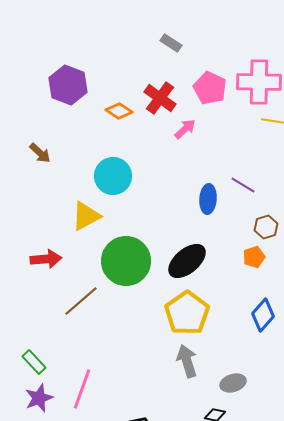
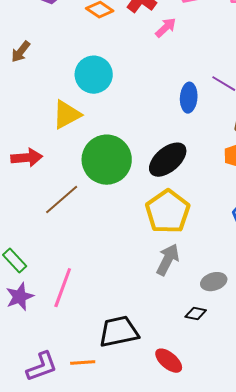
brown arrow: (40, 153) -> (21, 52), turned 85
gray arrow: (187, 361) -> (168, 260), turned 44

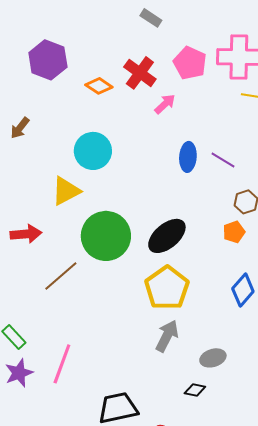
blue ellipse: (189, 98) -> (188, 157), moved

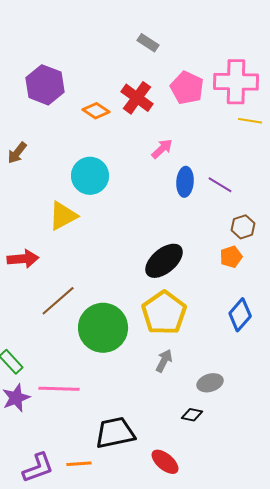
pink arrow: (165, 104) -> (162, 149), moved
green circle: (106, 236) -> (103, 328), moved
gray arrow: (167, 336) -> (164, 361), size x0.7
pink line: (62, 364) -> (59, 389), turned 72

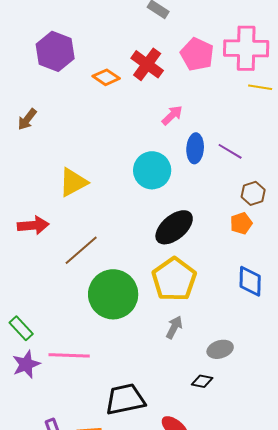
cyan circle: (90, 176) -> (152, 170), moved
brown line: (58, 301) -> (81, 250), moved
blue diamond: (240, 315) -> (250, 281), turned -40

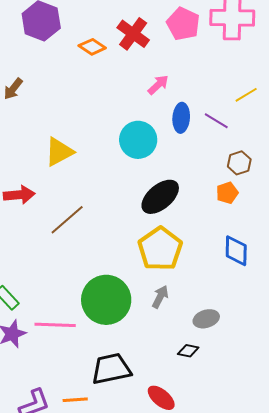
yellow line: (260, 87) -> (246, 95), moved, turned -40
green circle: (113, 294) -> (106, 300), moved

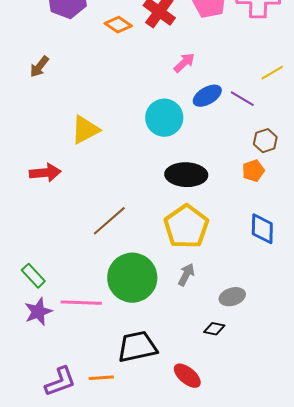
blue ellipse: (181, 118) -> (207, 96), turned 56
black ellipse: (160, 197) -> (186, 175), turned 42
brown line: (67, 220) -> (109, 221), moved

